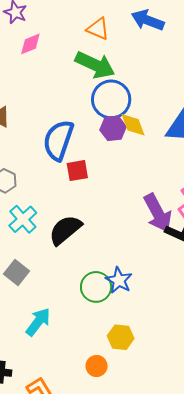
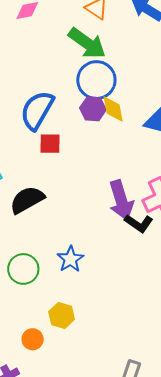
green circle: (96, 287) -> (23, 269), moved

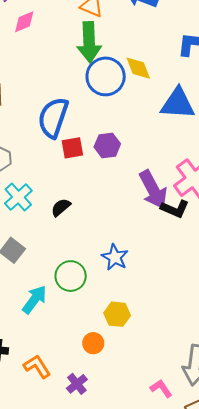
green arrow: (87, 43) -> (89, 42), turned 63
purple hexagon: (93, 109) -> (107, 145), moved
yellow diamond: (113, 109) -> (138, 68), moved
black semicircle: (27, 200) -> (61, 207), size x0.6

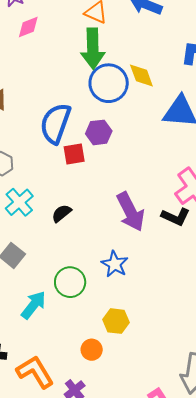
purple hexagon: (107, 145) -> (99, 132), moved
purple arrow: (153, 190) -> (130, 212), moved
orange L-shape: (37, 366) -> (35, 372), size x1.4

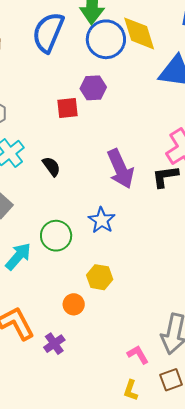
yellow diamond: (141, 75) -> (139, 33), size x1.4
blue semicircle: (55, 123) -> (48, 32), moved
black semicircle: (62, 213) -> (51, 166), turned 90
black L-shape: (176, 217) -> (165, 176), turned 144

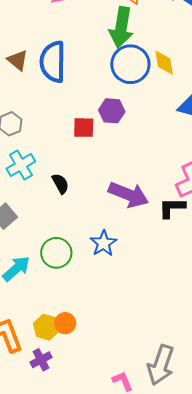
blue semicircle: (48, 32) -> (53, 62), moved, turned -30
yellow diamond: (139, 33) -> (164, 63), size x0.7
purple arrow: (120, 169) -> (129, 195), turned -51
yellow hexagon: (100, 277) -> (46, 327), moved

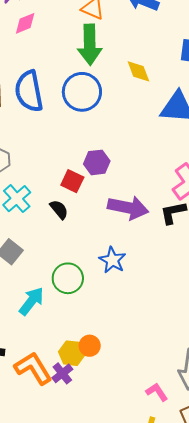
blue circle: (130, 64) -> (82, 92), moved
purple hexagon: (112, 111) -> (97, 162), moved
red square: (84, 128) -> (72, 181), moved, turned 35
purple cross: (41, 360) -> (62, 373), moved

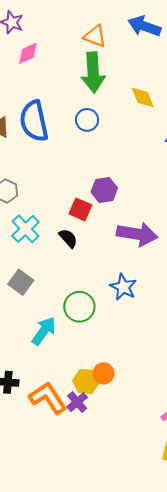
blue circle: (82, 92) -> (87, 120), size x0.6

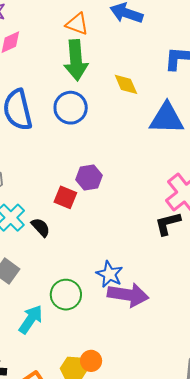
blue circle: (87, 120) -> (71, 108), size x1.4
purple arrow: (137, 234) -> (128, 295), moved
black semicircle: (68, 238) -> (41, 227), moved

